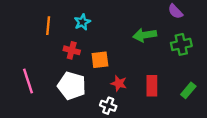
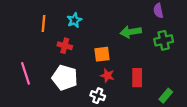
purple semicircle: (175, 11) -> (158, 11), turned 32
orange square: (100, 60) -> (102, 54), moved
green rectangle: (188, 90) -> (166, 96), moved

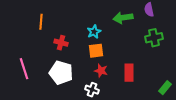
cyan star: (74, 20) -> (94, 32), moved
green arrow: (131, 32) -> (123, 18), moved
green rectangle: (166, 96) -> (165, 88), moved

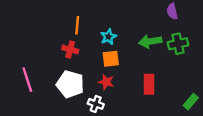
green arrow: (123, 18) -> (150, 41), moved
orange line: (41, 22) -> (77, 25), moved
red star: (101, 71) -> (106, 82), moved
white cross: (92, 90) -> (96, 104), moved

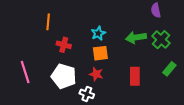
orange line: (77, 25) -> (48, 22), moved
green cross: (178, 44) -> (161, 40), turned -36
green rectangle: (191, 102) -> (169, 69), moved

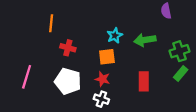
cyan star: (98, 33) -> (115, 36), moved
green cross: (161, 40) -> (179, 51), moved, turned 30
pink line: (25, 72) -> (27, 77), turned 35
white cross: (87, 94) -> (101, 99), moved

